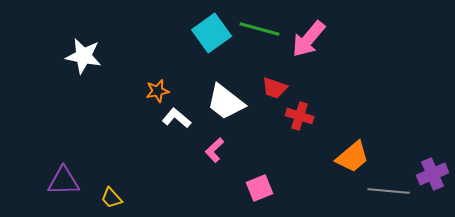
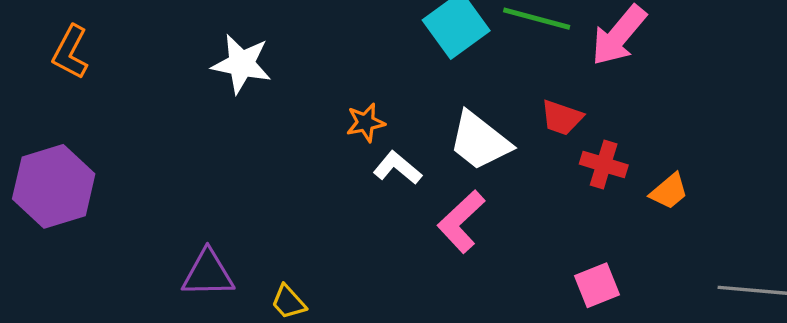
pink L-shape: (215, 150) -> (461, 222), size x1.5
orange trapezoid: (353, 157) -> (669, 191), moved, size x0.7
pink square: (260, 188) -> (597, 285), moved

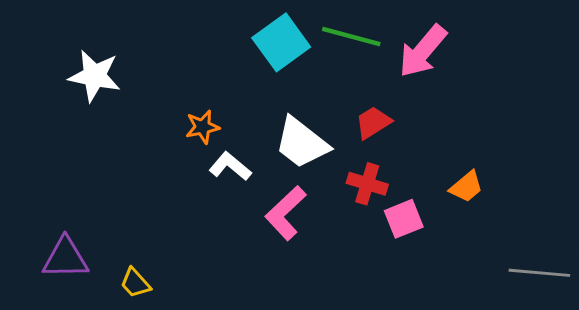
red trapezoid: (562, 118) -> (373, 123), turned 129
red cross: (604, 165) -> (367, 184), moved
pink square: (597, 285) -> (404, 219), moved

